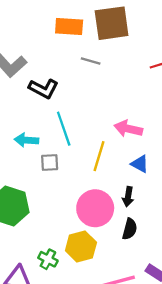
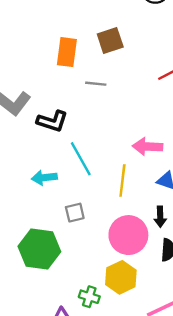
brown square: (112, 23) -> (110, 41), size x0.7
orange rectangle: (69, 27) -> (67, 52), turned -76
gray square: (50, 162) -> (75, 213), moved

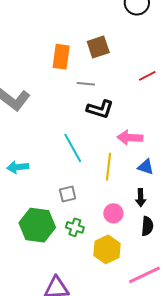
black L-shape: (52, 121) -> (100, 109), moved
cyan arrow: (44, 178) -> (18, 167), moved
pink circle: (128, 235) -> (113, 213), size x0.6
green cross: (89, 297) -> (75, 227), moved

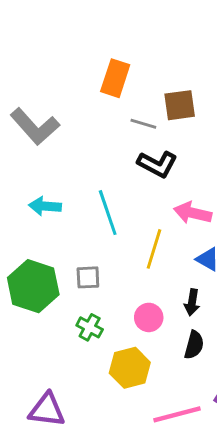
brown square: (98, 47) -> (180, 105), moved
cyan arrow: (18, 167) -> (45, 206), moved
green hexagon: (37, 225) -> (33, 286), moved

